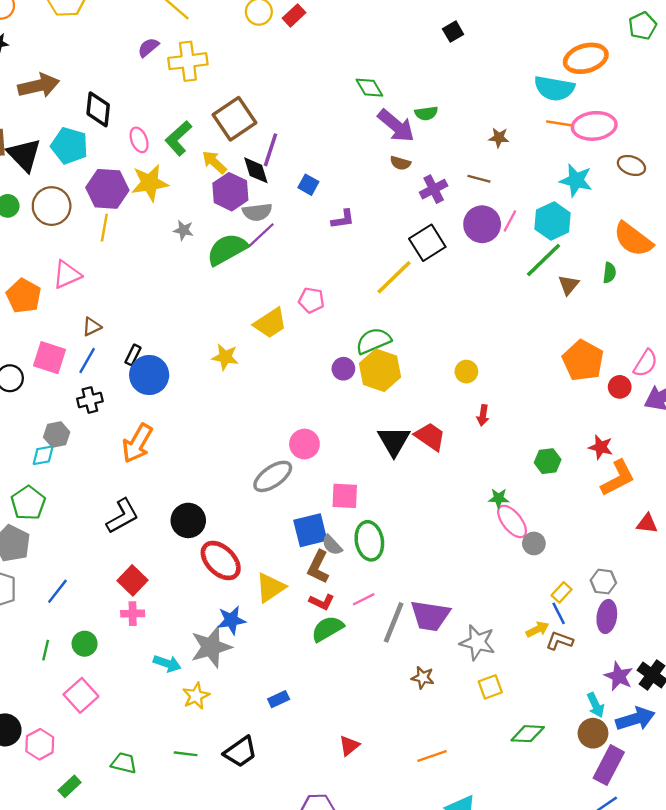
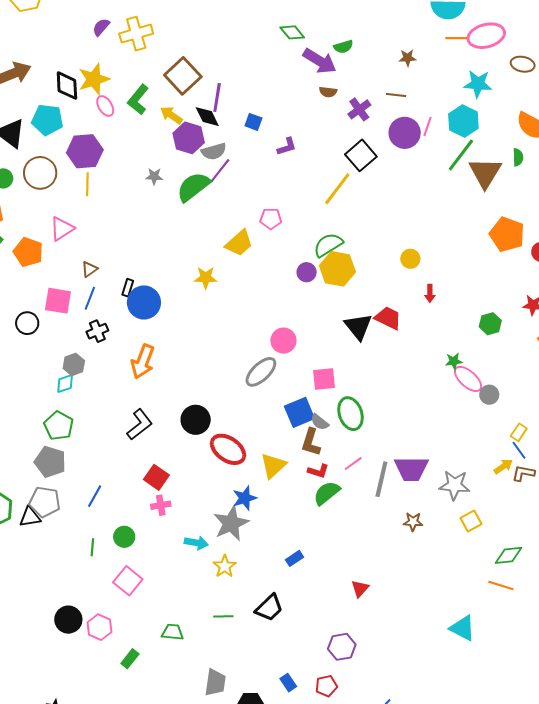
yellow star: (150, 183) -> (94, 79), moved
brown triangle: (569, 285) -> (485, 173), size x1.8
orange line: (432, 756) -> (501, 586), moved, turned 45

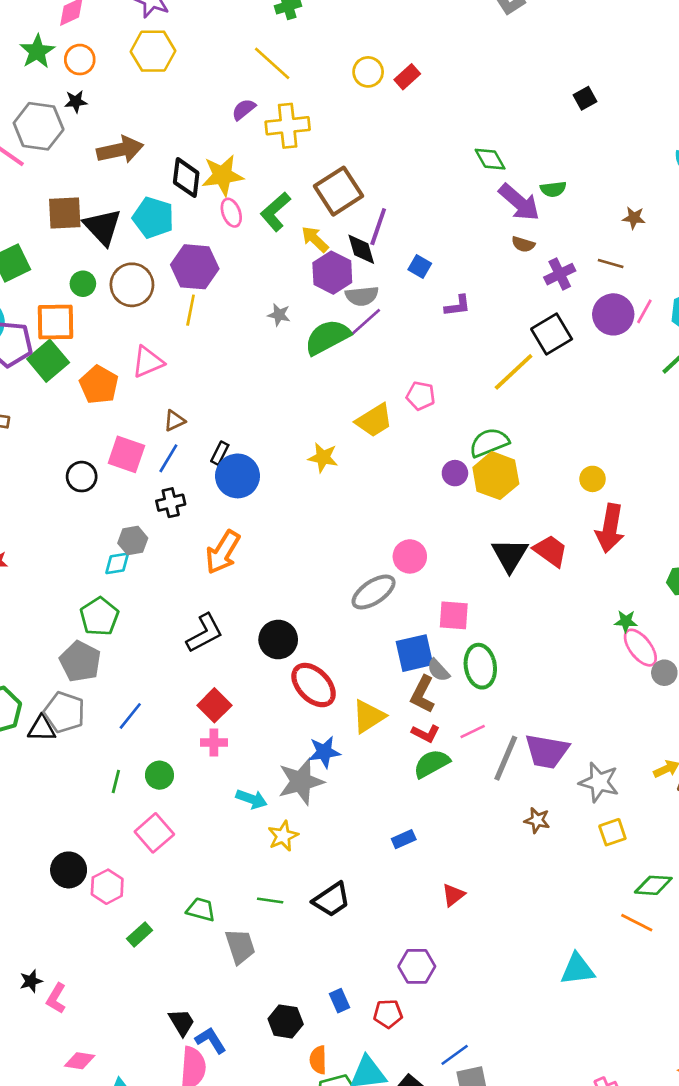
red arrow: (430, 293) -> (610, 528), size x2.0
blue rectangle: (295, 558) -> (404, 839), moved
cyan triangle: (463, 628) -> (577, 969), turned -44
gray trapezoid: (215, 683) -> (240, 946), moved, turned -36

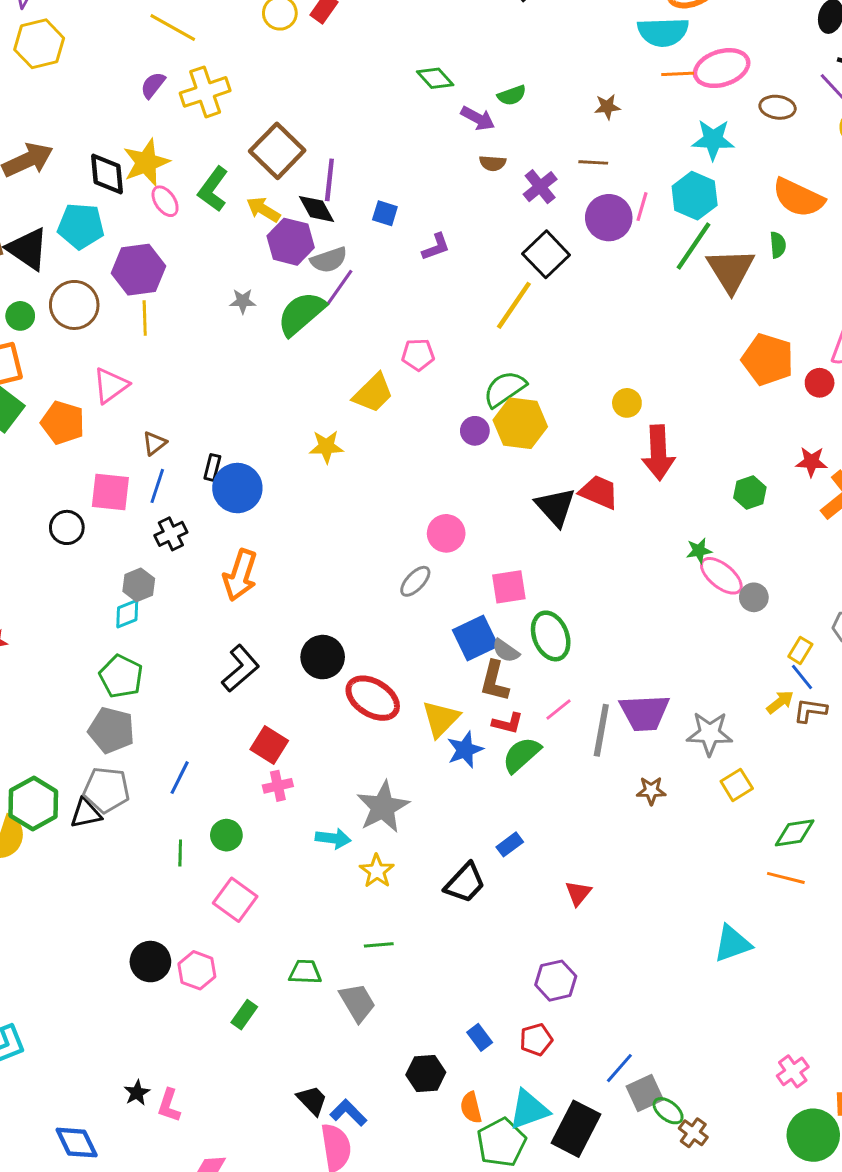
purple arrow: (519, 202) -> (478, 118), size x0.7
gray ellipse: (374, 592) -> (415, 581), size x0.7
blue star: (324, 752) -> (465, 750), moved
black trapezoid: (332, 900) -> (465, 883), moved

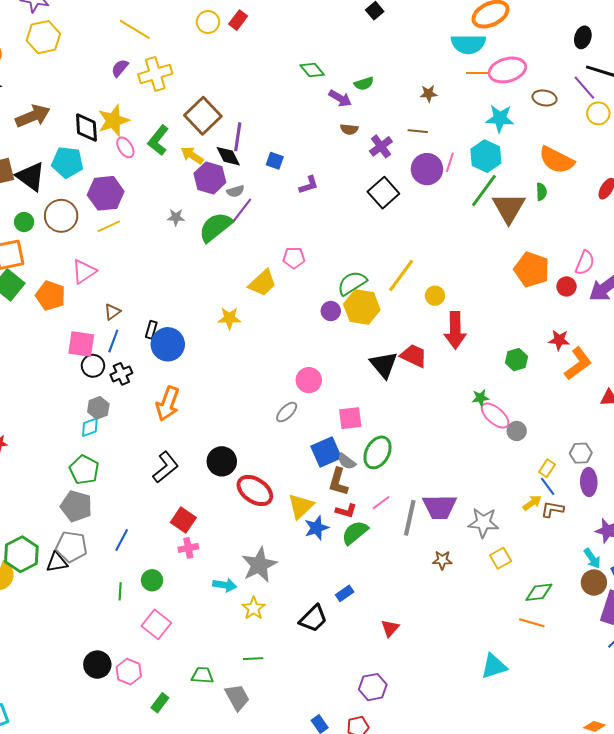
gray semicircle: (329, 260) -> (235, 191), size x0.7
yellow line: (514, 305) -> (401, 276), moved
yellow line: (145, 318) -> (109, 226), turned 65
black circle: (67, 527) -> (93, 366), moved
green ellipse: (551, 636) -> (377, 452), turned 48

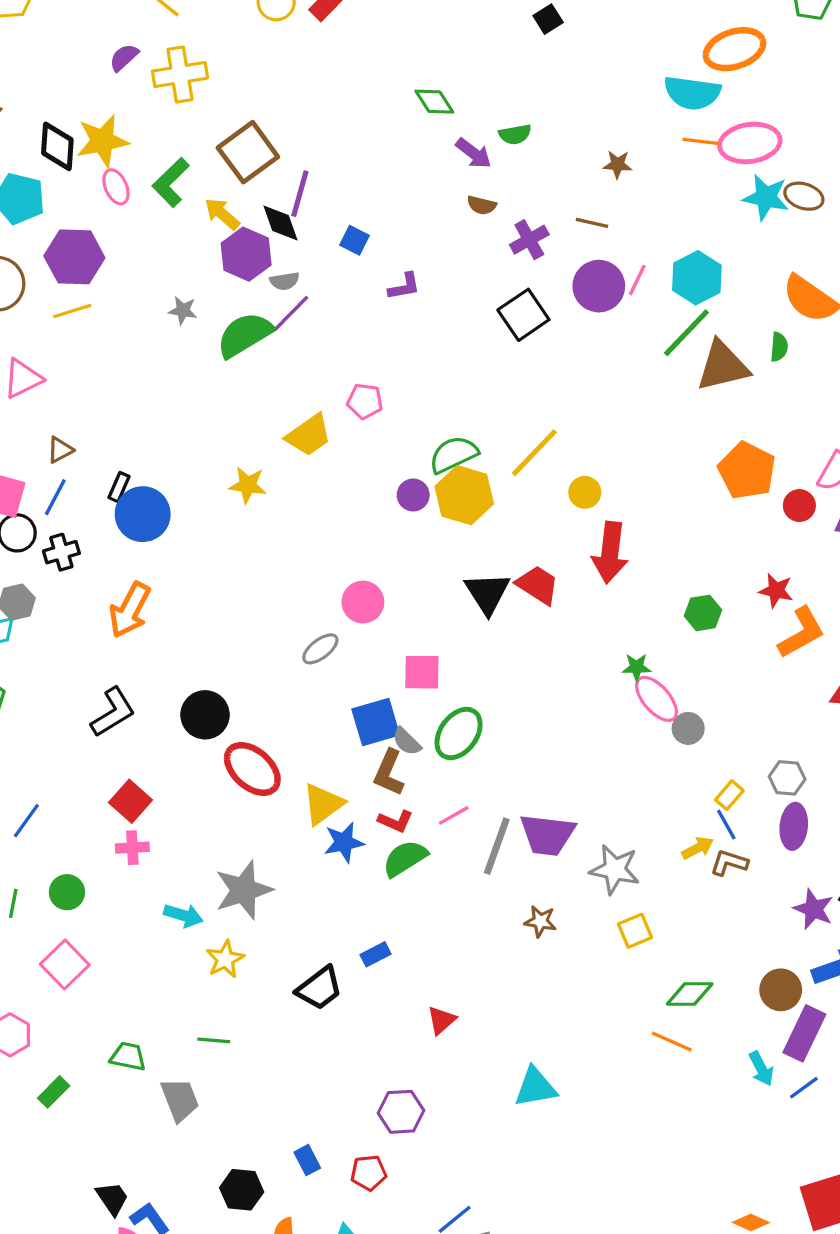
cyan star: (500, 118) -> (766, 197), moved
brown triangle: (509, 208) -> (723, 366), turned 39
cyan arrow: (592, 558) -> (761, 1069), moved
cyan triangle: (494, 666) -> (535, 1087), moved

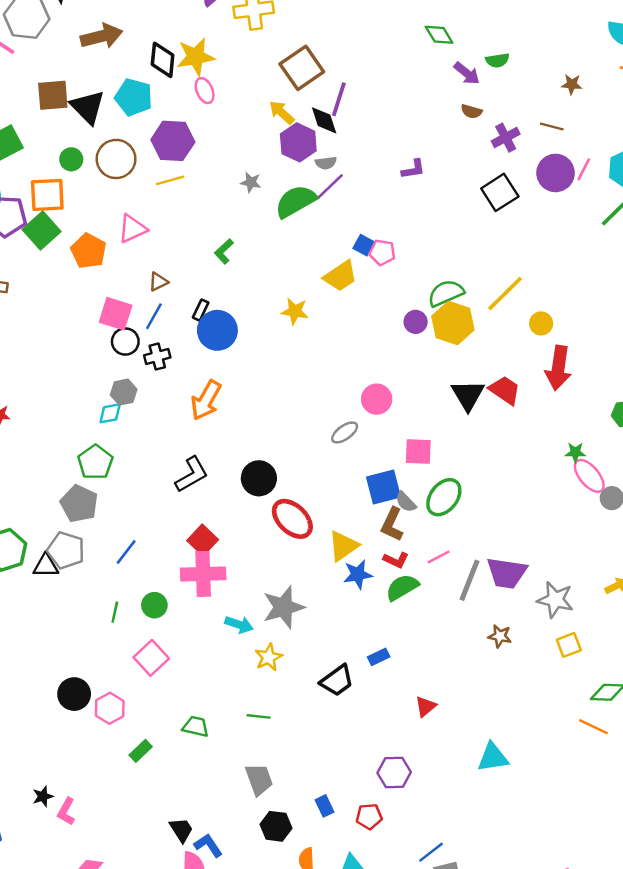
green L-shape: (171, 182) -> (224, 251), moved, size x0.7
blue square: (355, 240) -> (364, 245), moved
pink cross: (132, 848) -> (203, 574), size x1.8
gray trapezoid: (180, 1100) -> (259, 779), moved

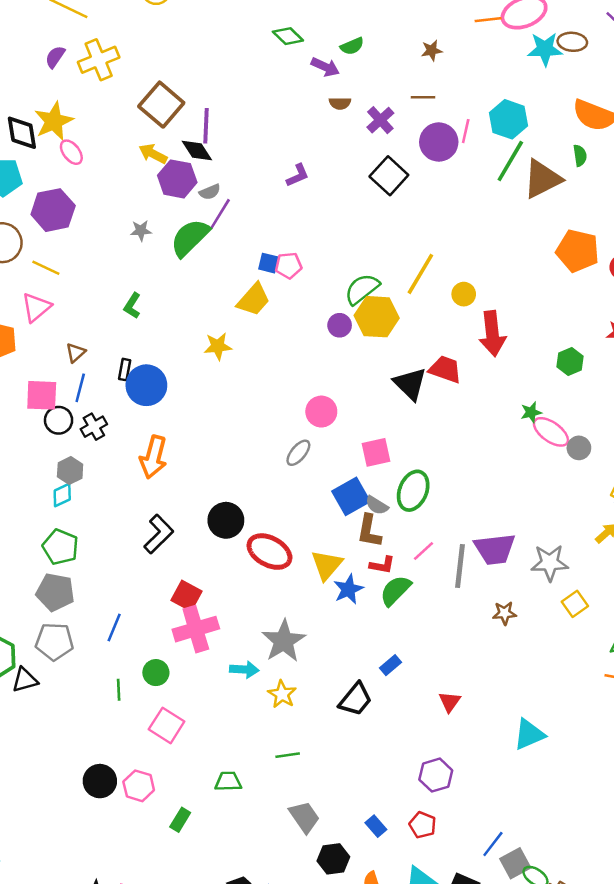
yellow line: (170, 180) -> (46, 268), moved, turned 56
black triangle: (46, 566) -> (25, 680), moved
red pentagon: (369, 816) -> (423, 825), turned -30

